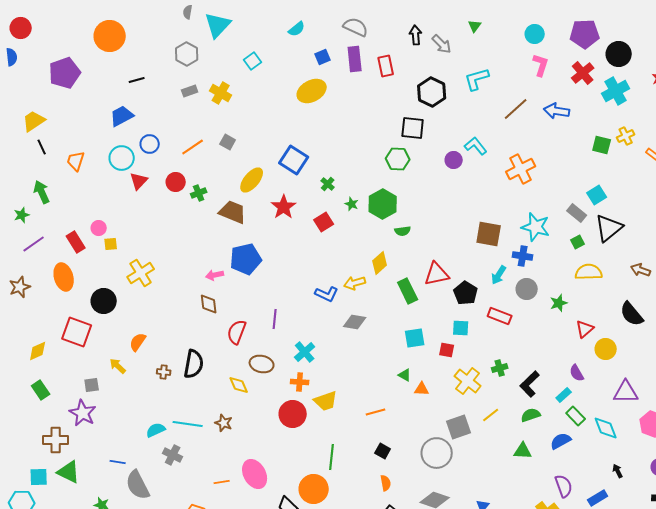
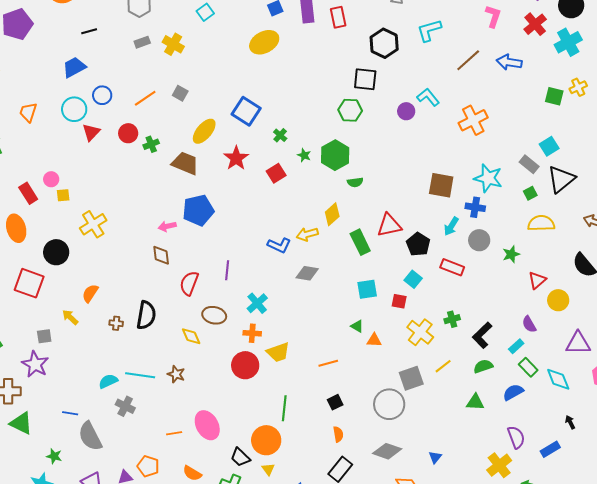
cyan square: (461, 328) -> (413, 279), turned 36
black square: (383, 451) -> (335, 402), turned 35

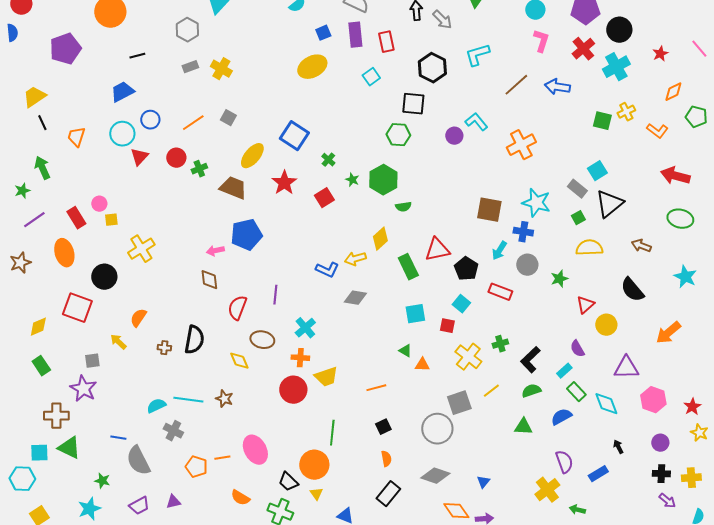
cyan square: (205, 12) -> (371, 77), moved
orange pentagon: (148, 466) -> (196, 467), moved

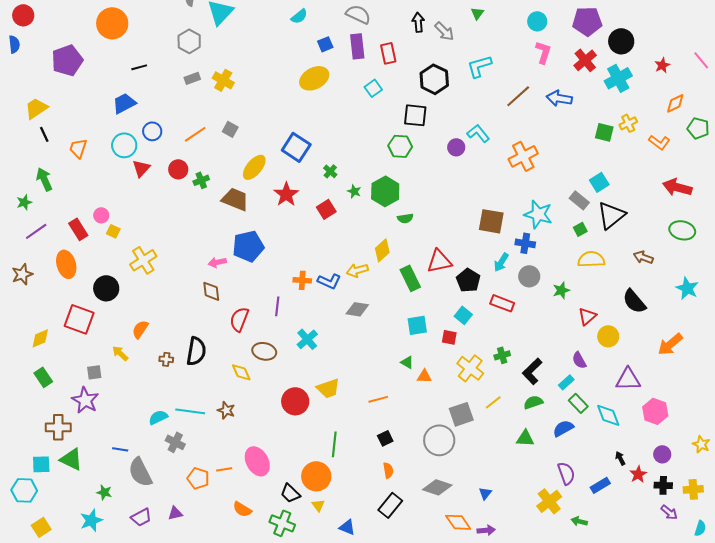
yellow square: (111, 220) -> (113, 231), turned 32
orange cross: (300, 358) -> (302, 280), moved
red star: (692, 407) -> (638, 474), moved

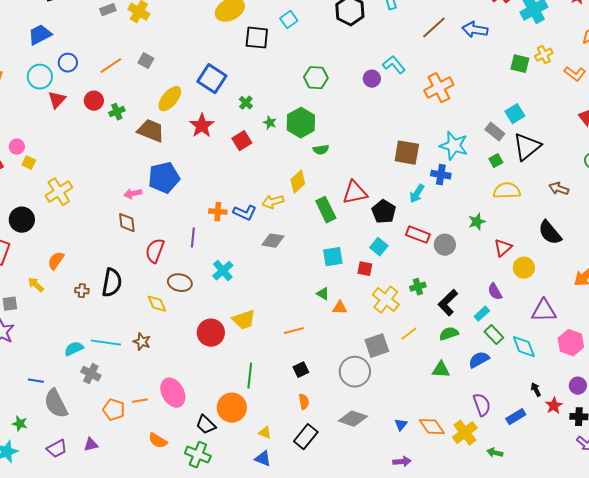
black square: (415, 115) -> (257, 38), moved
gray circle: (529, 276) -> (445, 245), moved
yellow triangle: (318, 505) -> (265, 433), moved, turned -32
orange diamond: (458, 522) -> (432, 427), moved

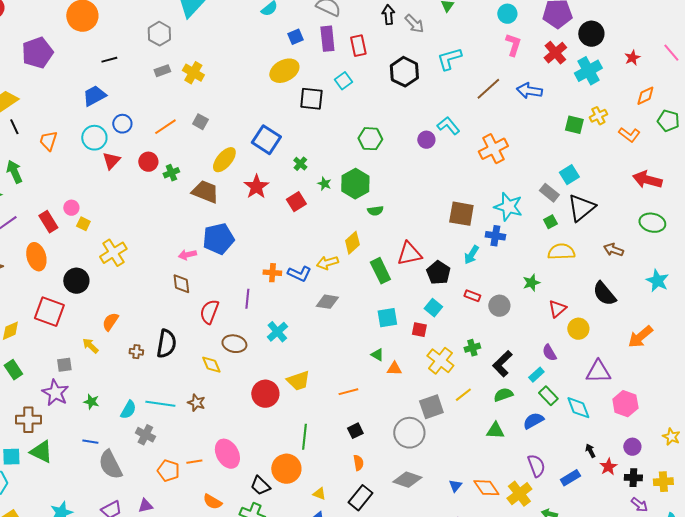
red rectangle: (418, 235) -> (472, 296), size x0.7
cyan semicircle: (74, 349) -> (128, 410), turned 144
green star: (20, 424) -> (91, 402), moved

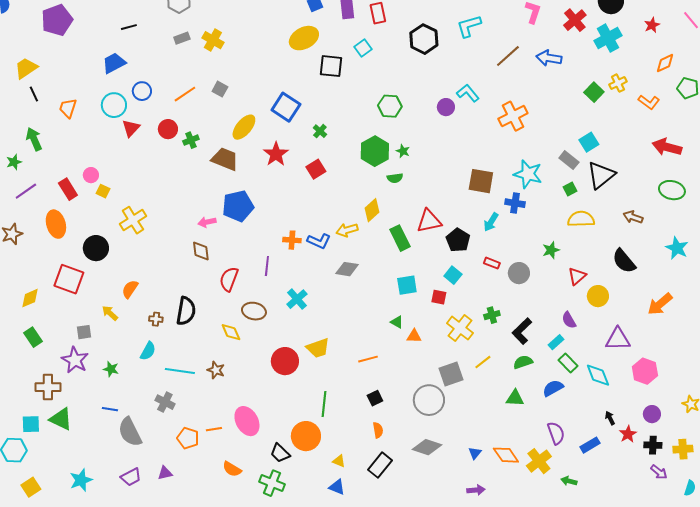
green square: (574, 125) -> (594, 92), turned 30
green star: (324, 184) -> (403, 151), moved
cyan semicircle: (128, 410) -> (148, 351), moved

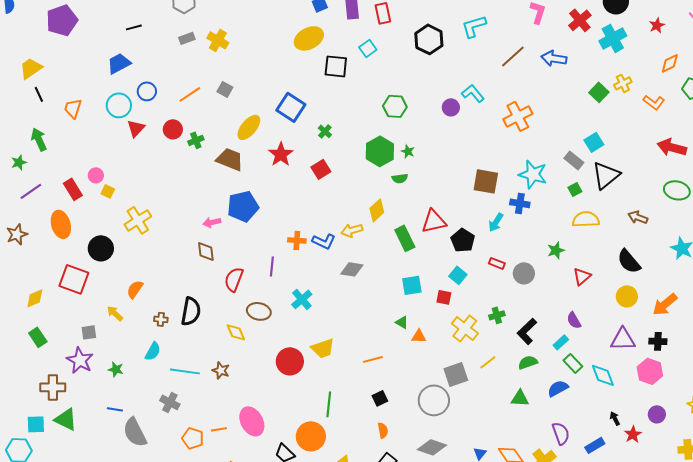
yellow circle: (598, 296) -> (627, 296), moved
black cross: (653, 445) -> (658, 341), moved

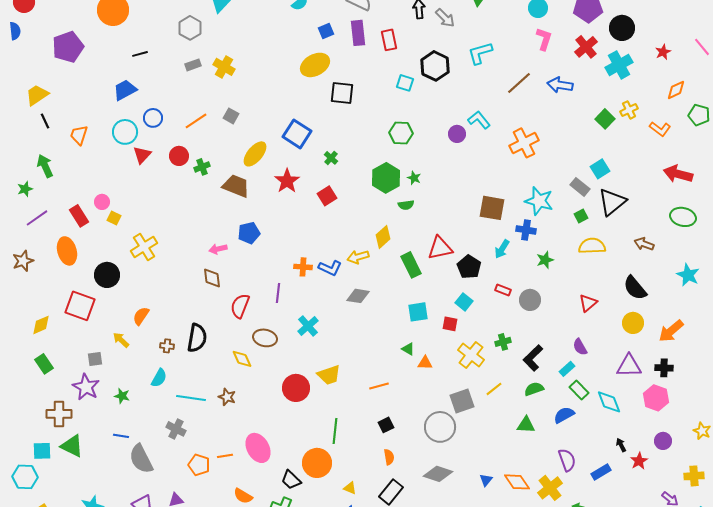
cyan square: (368, 48) -> (405, 83), moved, turned -36
blue pentagon: (243, 206) -> (249, 233), size x0.7
green star: (556, 250) -> (545, 260), moved

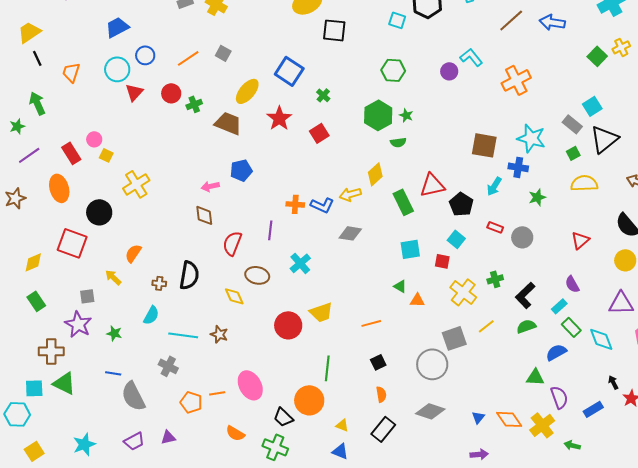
green triangle: (526, 425) -> (535, 377), moved

